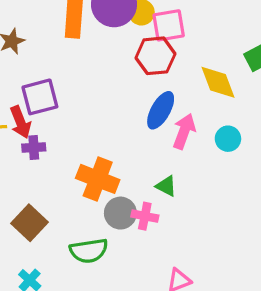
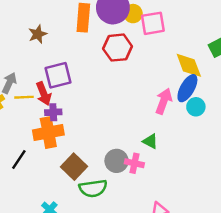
red hexagon: (155, 56) -> (118, 48), moved
blue ellipse: (161, 110) -> (187, 88), moved
orange cross: (98, 179) -> (48, 132), moved, turned -32
brown square: (30, 223) -> (74, 167), moved

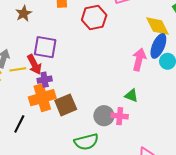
purple square: (58, 75) -> (45, 47), turned 30
brown square: (74, 167) -> (66, 105), moved, turned 30

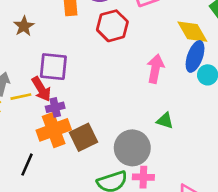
pink arrow: (139, 59) -> (155, 69), moved
gray circle: (104, 116) -> (132, 148), size x1.4
pink cross: (120, 116) -> (143, 177), moved

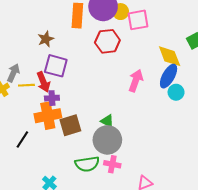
brown star: (24, 26) -> (46, 39), moved
green triangle: (165, 121) -> (107, 121), moved

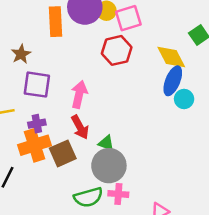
red hexagon: (107, 41) -> (117, 50), moved
pink arrow: (136, 81) -> (79, 94), moved
red arrow: (43, 82) -> (80, 127), moved

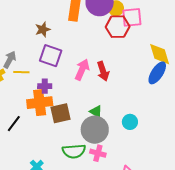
red hexagon: (117, 50) -> (118, 27), moved
cyan circle: (184, 99) -> (130, 122), moved
red arrow: (80, 127) -> (103, 71), moved

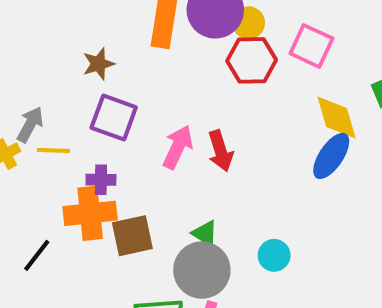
pink square: (132, 17) -> (311, 46), moved, turned 30

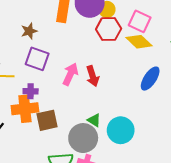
yellow diamond: (337, 117) -> (139, 42), moved, turned -30
green triangle: (205, 233) -> (94, 120), moved
cyan circle: (274, 255) -> (121, 130), size x1.6

